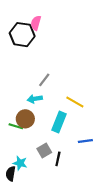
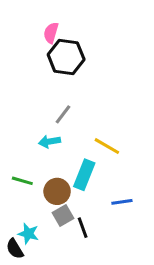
black hexagon: (22, 35) -> (66, 57), moved
brown circle: (25, 119) -> (57, 191), moved
black line: (58, 159) -> (83, 228), turned -32
black semicircle: (11, 174) -> (15, 249), turned -40

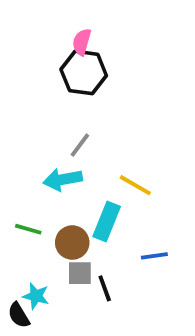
pink semicircle: (51, 33) -> (82, 42), moved
cyan arrow: (49, 142) -> (63, 179), size x1.4
gray square: (63, 216) -> (80, 273), turned 30

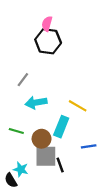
gray line: (80, 145) -> (23, 80), moved
gray square: (80, 273) -> (46, 156), size x1.5

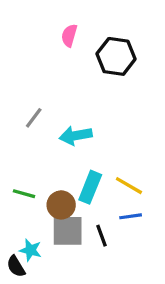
black hexagon: (48, 41) -> (116, 56), moved
cyan arrow: (36, 103) -> (76, 136), moved
yellow line: (78, 106) -> (129, 186), moved
black line: (60, 165) -> (102, 236), moved

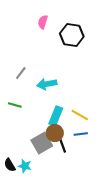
green line: (24, 194) -> (15, 105), moved
brown circle: (61, 205) -> (55, 133), moved
gray square: (68, 231) -> (42, 143), turned -30
cyan star: (30, 250) -> (25, 166), moved

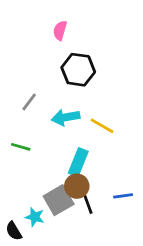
black hexagon: (72, 35) -> (78, 70), moved
yellow line: (80, 115) -> (102, 126), moved
blue line: (81, 134) -> (123, 196), moved
cyan star: (25, 166) -> (35, 217), moved

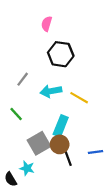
green line: (21, 147) -> (16, 114), turned 32
gray square: (59, 200) -> (39, 143), moved

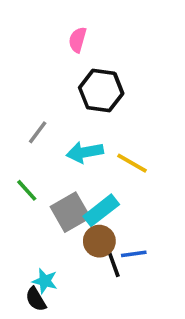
cyan rectangle: (61, 126) -> (101, 210), turned 30
gray square: (39, 143) -> (70, 212), moved
blue line: (95, 152) -> (134, 254), moved
black semicircle: (11, 179) -> (36, 299), moved

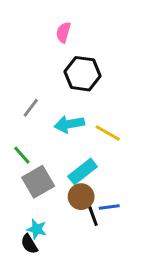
gray square: (70, 212) -> (38, 182), moved

